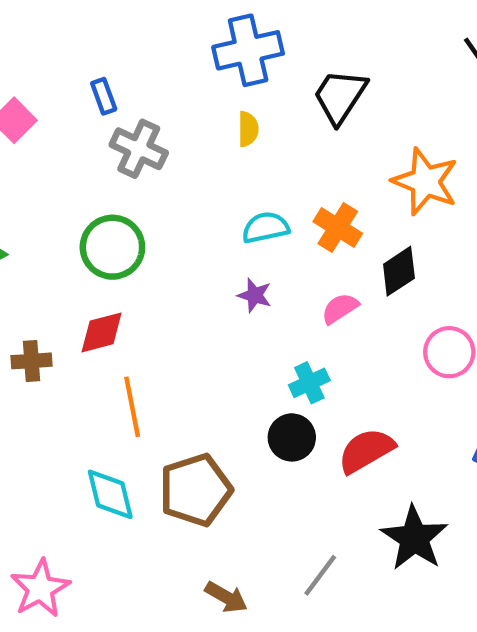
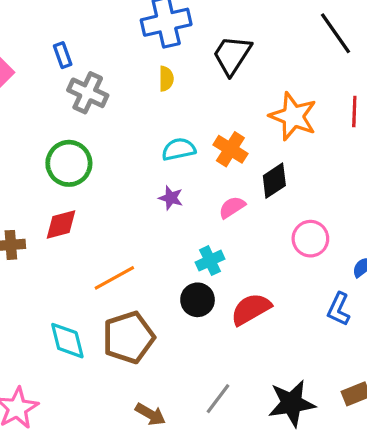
orange line: (132, 407) -> (114, 278), moved, turned 72
black star: (414, 538) -> (292, 403), moved, turned 30

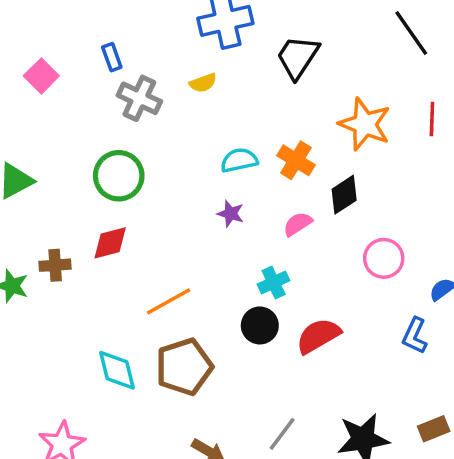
yellow semicircle: (166, 79) -> (203, 83), moved, turned 70

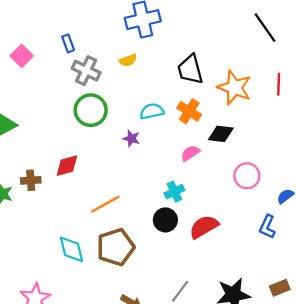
black trapezoid: (298, 57) -> (190, 69), moved, turned -48
green circle: (119, 176) -> (91, 110), moved
black diamond: (344, 195) -> (221, 134), turned 40
purple star: (231, 214) -> (131, 138), moved

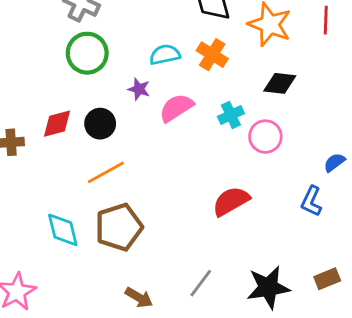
black diamond: (221, 134) -> (280, 83), moved
pink semicircle: (190, 153) -> (176, 108), moved, size x1.4
pink circle: (247, 176) -> (265, 137), moved
cyan cross: (174, 192) -> (231, 115), moved
black circle: (165, 220) -> (100, 124), moved

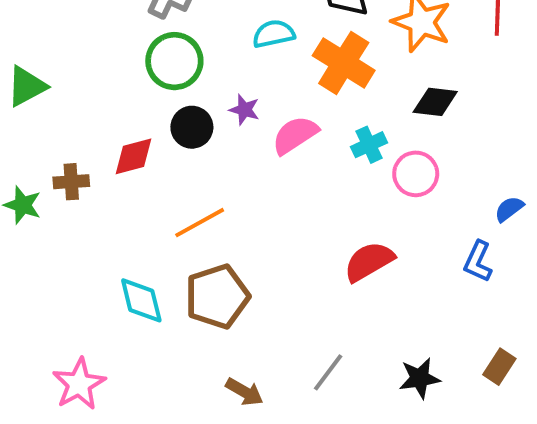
cyan semicircle: (165, 55) -> (274, 34), moved
orange cross: (212, 55) -> (344, 63), size x1.4
black circle: (100, 124) -> (192, 127), moved
brown rectangle: (327, 279) -> (499, 367), turned -35
black star: (268, 287) -> (420, 378), size x0.7

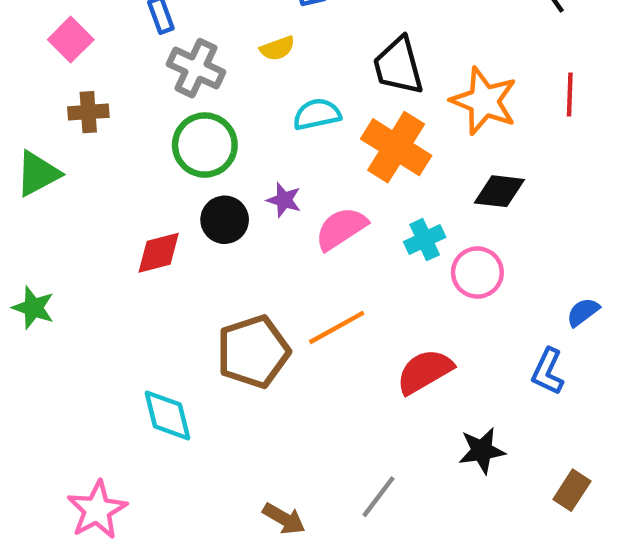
brown cross: (71, 182) -> (88, 112), moved
orange line: (200, 223) -> (337, 327), moved
brown pentagon: (217, 296) -> (253, 352), moved
black star: (420, 378) -> (482, 451), moved

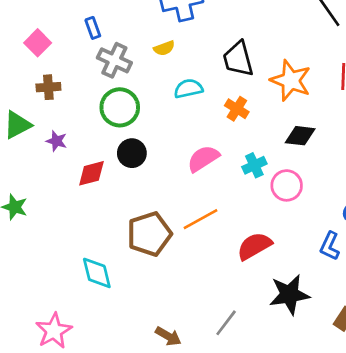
orange cross: (396, 147) -> (237, 109), size x0.6
purple star: (284, 200) -> (56, 141), moved
black star: (482, 451) -> (289, 294), size x1.4

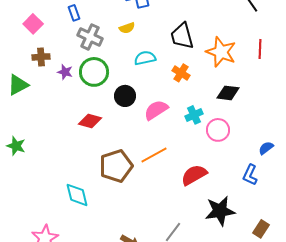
purple star: (56, 141) -> (65, 72), moved
black circle: (132, 153) -> (125, 96), moved
red diamond: (91, 173) -> (90, 121), moved, turned 30

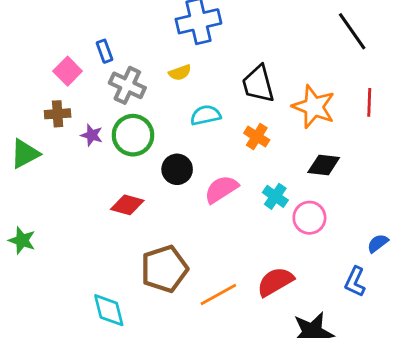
pink square: (33, 24) -> (68, 71), moved
cyan cross: (194, 115) -> (275, 196), turned -30
orange line: (154, 155) -> (218, 295), moved

